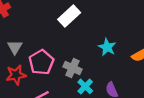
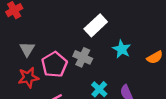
white rectangle: (69, 16) -> (96, 25), moved
gray cross: (73, 68) -> (83, 57), moved

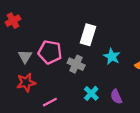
white rectangle: (96, 25) -> (88, 35), turned -30
pink pentagon: (54, 64) -> (50, 52), moved, turned -30

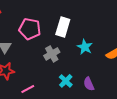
pink pentagon: (50, 52) -> (30, 29), moved
gray cross: (76, 64) -> (52, 54), turned 35

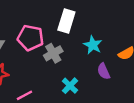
pink pentagon: (30, 29) -> (30, 38), moved
purple semicircle: (89, 84) -> (104, 71), moved

